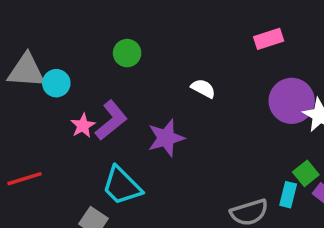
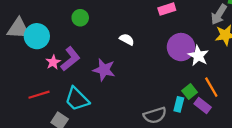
cyan circle: (56, 83) -> (37, 36), size x1.5
purple star: (166, 138) -> (104, 70), turned 30
red line: (24, 179) -> (39, 95), moved

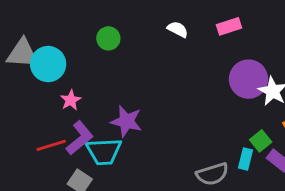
white semicircle: (127, 39) -> (178, 29), moved
purple L-shape: (70, 59) -> (80, 138), moved
purple star: (104, 70) -> (126, 121), moved
cyan trapezoid: (77, 99) -> (104, 151), turned -48

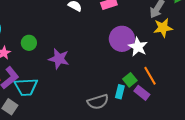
green circle: (108, 38) -> (29, 43), moved
purple star: (126, 121) -> (59, 59), moved

